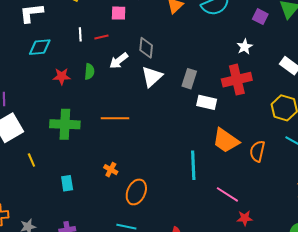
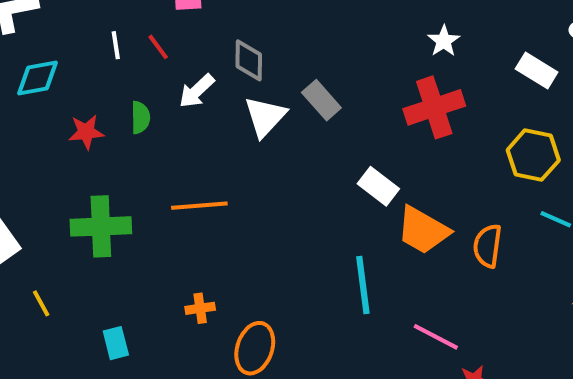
red line: (101, 37) -> (158, 47), turned 72
gray rectangle: (189, 79) -> (321, 100), moved, turned -54
white rectangle: (207, 102) -> (378, 186), moved, turned 30
orange cross: (111, 170) -> (200, 308), turned -32

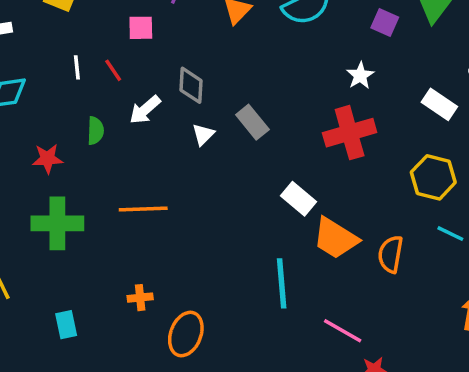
white triangle: (265, 117) -> (203, 134), size x0.6
red star: (86, 132) -> (48, 159), moved

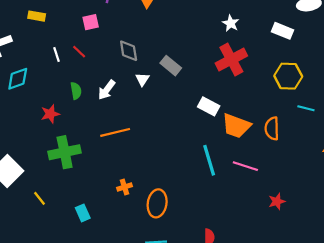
white arrow: (145, 110) -> (107, 90), moved
pink line: (343, 331) -> (245, 166), moved

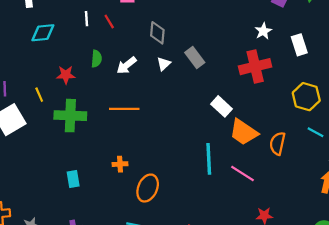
white rectangle: (283, 31) -> (299, 45), moved, turned 36
yellow line: (39, 198) -> (39, 95), moved

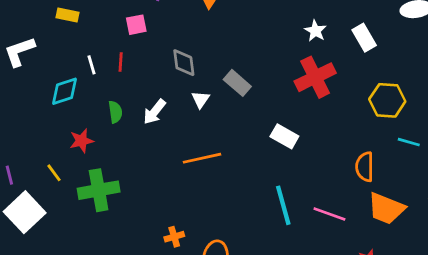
red line: (109, 21) -> (121, 62), turned 48
cyan diamond: (43, 33) -> (65, 91), moved
orange line: (124, 109) -> (202, 158), moved
orange trapezoid: (244, 132) -> (386, 209), moved

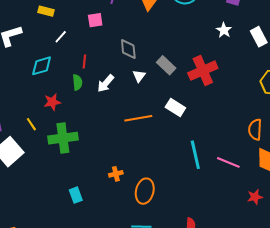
red line: (121, 62) -> (84, 61), moved
white line: (92, 65) -> (61, 37), moved, turned 56
red cross: (315, 77) -> (203, 71), moved
white rectangle: (284, 136) -> (175, 108), moved

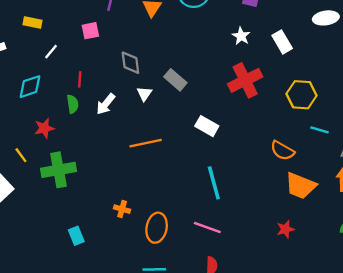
red cross: (203, 71) -> (245, 80), moved
white rectangle: (175, 108) -> (207, 126), moved
orange semicircle: (255, 130) -> (282, 151), turned -60
pink line: (228, 162) -> (207, 227), moved
orange cross: (116, 174) -> (122, 209), turned 32

